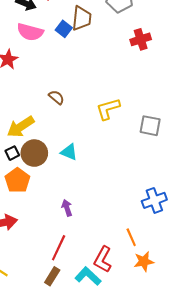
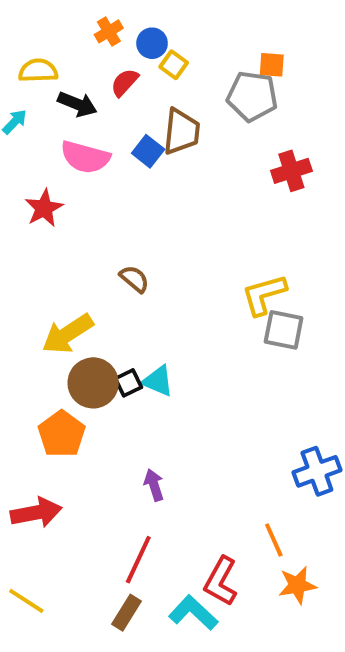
yellow L-shape: (108, 109) -> (264, 295), moved
gray square: (150, 126) -> (284, 330), moved
black square: (12, 153) -> (128, 383), moved

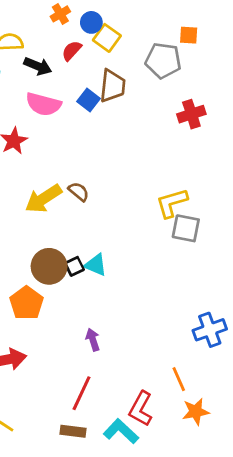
yellow square: (174, 65) -> (107, 38), size x1.4
orange square: (272, 65) -> (189, 35), moved
yellow arrow: (68, 334) -> (43, 199), moved
brown rectangle: (126, 613) -> (73, 431), turned 65

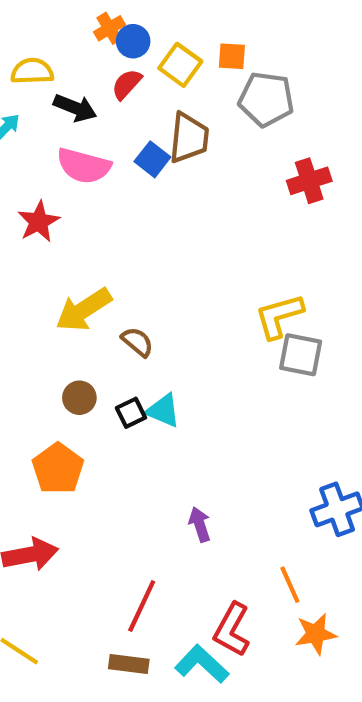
blue circle: (91, 22) -> (133, 41), moved
orange square: (189, 35) -> (232, 56), moved
brown semicircle: (79, 192) -> (137, 342), moved
brown circle: (49, 266) -> (79, 398), moved, size x0.6
purple arrow: (93, 340) -> (200, 524), moved

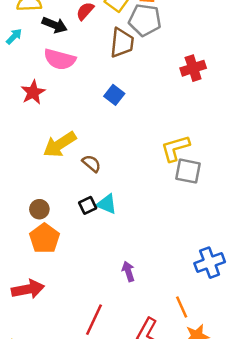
gray pentagon: (266, 99) -> (145, 20), moved
blue square: (152, 159) -> (114, 95), moved
brown circle: (79, 398) -> (39, 209), moved

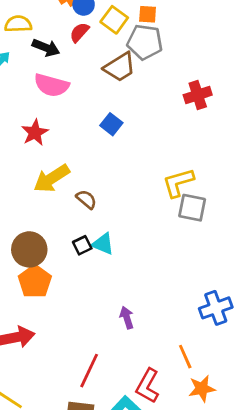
brown trapezoid: (122, 43) -> (120, 67), turned 52
red star: (33, 92) -> (35, 133), moved
brown circle: (39, 209) -> (29, 249), size x1.6

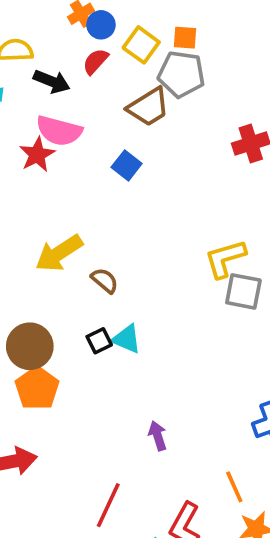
blue square: (111, 124) -> (127, 165), moved
red star: (35, 133) -> (37, 154), moved

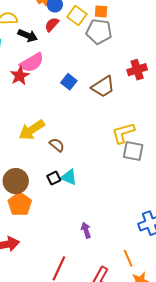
brown trapezoid: (148, 107) -> (103, 87), moved
pink semicircle: (59, 131) -> (32, 63), turned -45

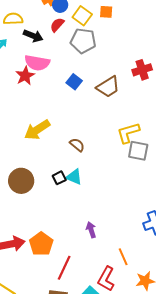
gray pentagon: (99, 32) -> (83, 41), moved
pink semicircle: (32, 63) -> (37, 63), turned 40
brown semicircle: (57, 145) -> (77, 145), moved
orange pentagon: (20, 204) -> (41, 244), moved
orange line: (128, 258) -> (123, 257), moved

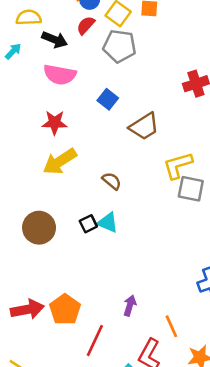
red star: (25, 76) -> (55, 123), moved, turned 30
brown trapezoid: (108, 87) -> (144, 126), moved
purple arrow: (91, 230) -> (130, 305), moved, turned 35

